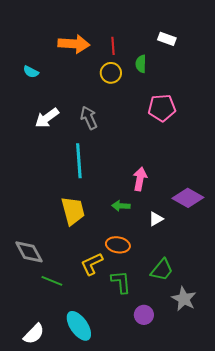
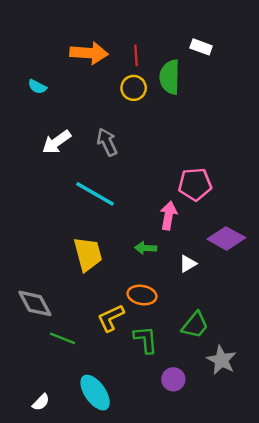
green semicircle: (141, 64) -> (170, 77), size x1.6
pink pentagon: (162, 108) -> (195, 184), moved
cyan line: (79, 161) -> (95, 194), turned -56
white semicircle: (34, 334) -> (41, 402), size x0.7

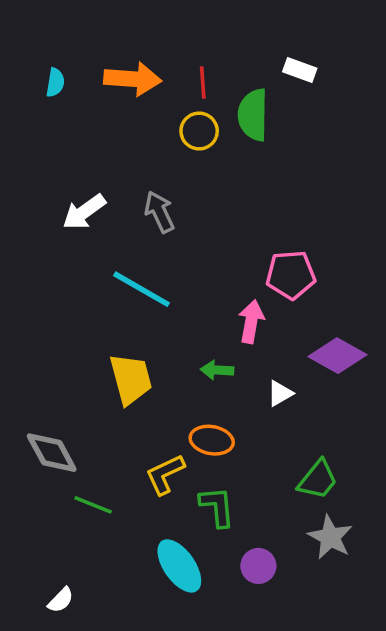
cyan semicircle: (37, 87) -> (55, 82), moved, turned -108
green trapezoid: (195, 325) -> (318, 480), moved
cyan ellipse: (95, 393) -> (179, 566), moved

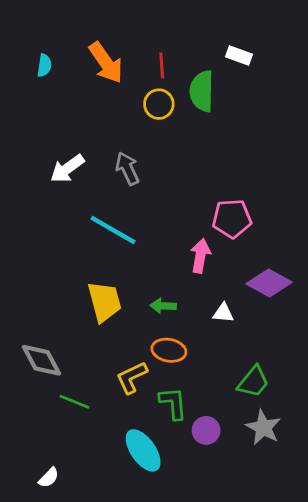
orange arrow: (133, 79) -> (106, 63), turned 51
green arrow: (217, 370) -> (163, 306), moved
white triangle: (280, 393) -> (223, 313), turned 35
purple circle: (258, 566) -> (206, 430), moved

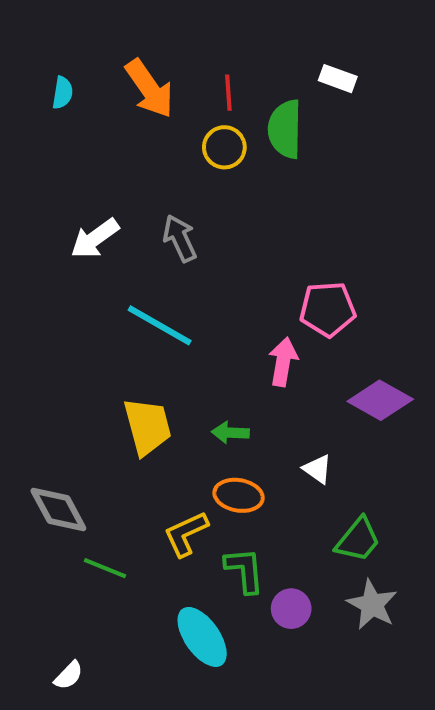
white triangle: (223, 313) -> (317, 469), moved, turned 30

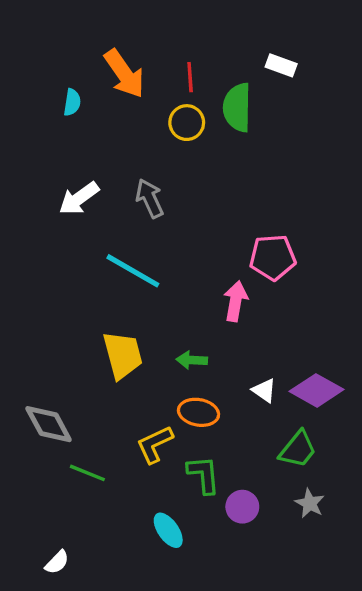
cyan semicircle: (62, 93) -> (72, 102), moved
purple diamond: (380, 400) -> (316, 390), moved
gray star: (372, 605) -> (310, 503), size x0.7
cyan ellipse: (202, 637) -> (168, 530), size x0.7

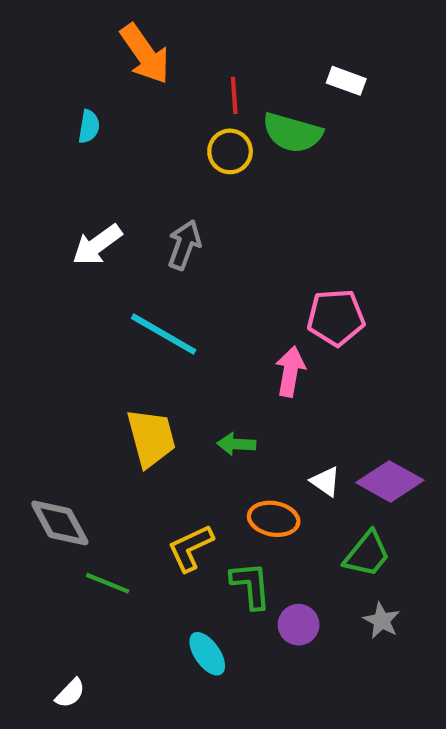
orange arrow: (124, 74) -> (145, 54), moved
green semicircle: (237, 107) -> (292, 133), turned -75
gray arrow: (150, 198) -> (184, 245), turned 45
orange ellipse: (199, 412) -> (274, 519), moved

